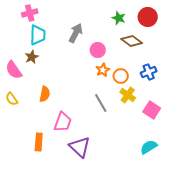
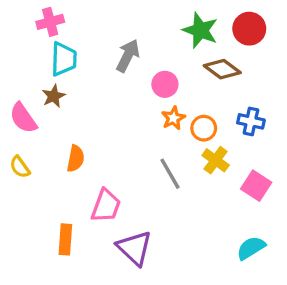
green star: (119, 18) -> (200, 30), size x1.5
blue cross: (149, 72) -> (251, 121), turned 35

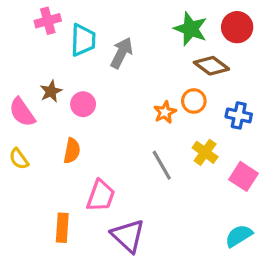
cyan trapezoid: (64, 59) -> (83, 40), moved
pink circle: (165, 84) -> (83, 104), moved
orange circle: (204, 128) -> (194, 101), moved

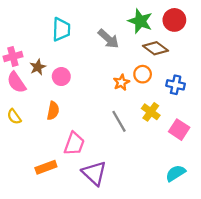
pink cross: (48, 21) -> (13, 56), moved
gray arrow: (122, 53) -> (108, 39), moved, turned 105
orange rectangle: (62, 228) -> (46, 167), turned 66

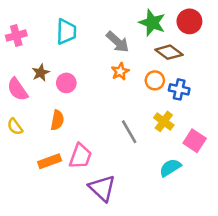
pink cross: (13, 56) -> (16, 36), moved
orange star: (121, 82) -> (120, 71), moved
blue cross: (176, 85) -> (179, 89), moved
orange rectangle: (46, 167) -> (50, 161), moved
cyan semicircle: (176, 173) -> (170, 168), moved

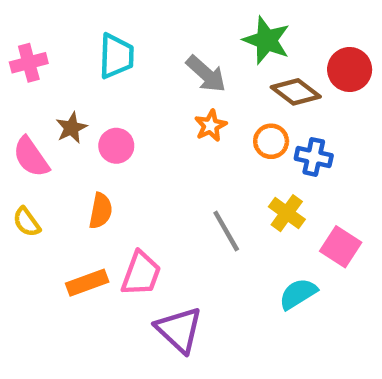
red circle: (189, 21) -> (350, 69), moved

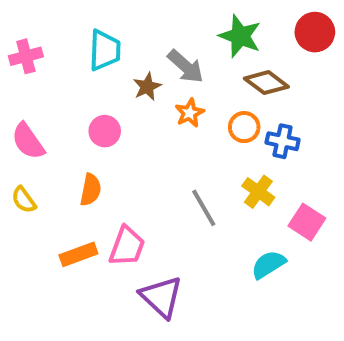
red circle: (350, 69) -> (315, 32), moved
brown star: (71, 128) -> (147, 87), moved

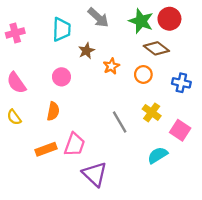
red circle: (315, 32) -> (169, 19), moved
gray arrow: (186, 66) -> (98, 18), moved
blue cross: (283, 141) -> (181, 83), moved

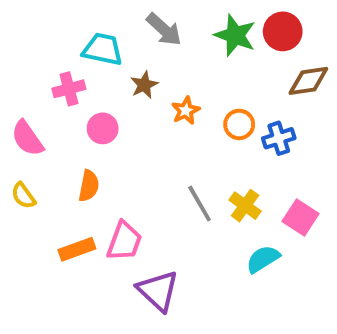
cyan trapezoid: (61, 29) -> (103, 49), turned -80
pink cross: (15, 33) -> (69, 89), moved
brown diamond: (156, 48) -> (308, 81), moved, turned -45
blue cross: (181, 83) -> (279, 138), moved, turned -30
yellow cross: (152, 112) -> (245, 206), moved

